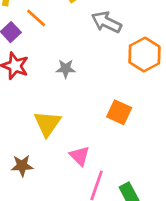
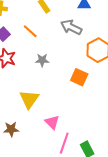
orange line: (36, 18) -> (30, 31), moved
orange square: (119, 112) -> (79, 77), moved

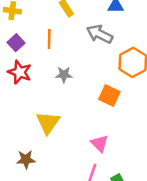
orange line: (30, 31) -> (49, 39), turned 49
pink triangle: (52, 122) -> (100, 143), moved

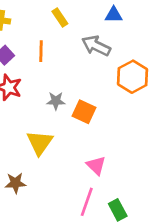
gray star: (64, 75) -> (56, 101), moved
orange square: (109, 96) -> (84, 112), moved

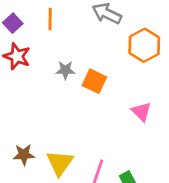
yellow triangle: (40, 143) -> (60, 163), moved
pink triangle: (96, 165) -> (141, 112), moved

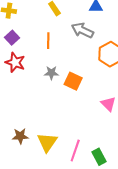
orange line: (50, 19) -> (48, 41), moved

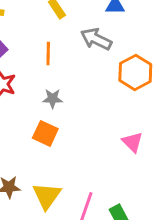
orange square: (73, 81) -> (45, 133), moved

